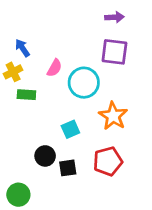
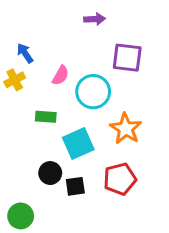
purple arrow: (114, 17) -> (95, 19), moved
green rectangle: (26, 95) -> (46, 117), moved
cyan square: (70, 129) -> (78, 143), size x1.5

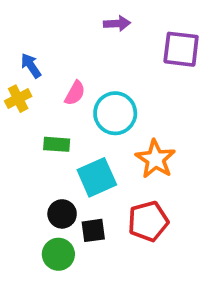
purple square: (127, 58) -> (181, 49), moved
green circle: (21, 216) -> (58, 254), moved

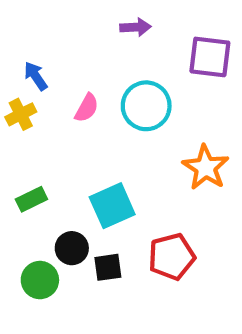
cyan circle: (115, 113) -> (146, 106), moved
green rectangle: (57, 144) -> (31, 199), moved, turned -30
orange star: (155, 159) -> (206, 167), moved
green circle: (58, 254) -> (40, 280), moved

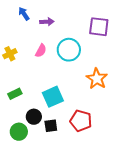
purple arrow: (136, 27) -> (47, 22), moved
blue arrow: (36, 76) -> (24, 14), moved
red pentagon: (172, 257) -> (81, 121), turned 30

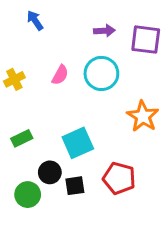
purple arrow: (47, 22) -> (104, 31), moved

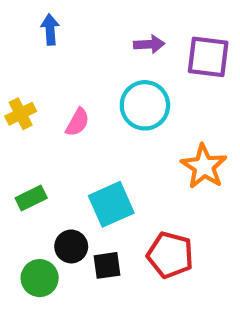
blue arrow: (35, 20) -> (50, 29), turned 30
pink semicircle: (60, 75) -> (78, 122), moved

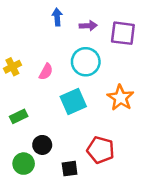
blue arrow: (50, 29) -> (57, 17), moved
cyan square: (111, 204) -> (73, 101), moved
black square: (107, 265) -> (70, 169), moved

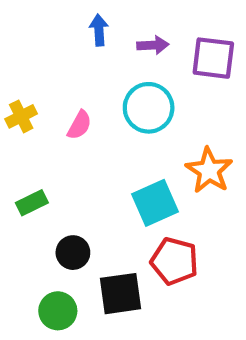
cyan square: (73, 101) -> (155, 203), moved
green circle: (24, 164) -> (58, 311), moved
black square: (70, 169) -> (120, 294), size x1.5

